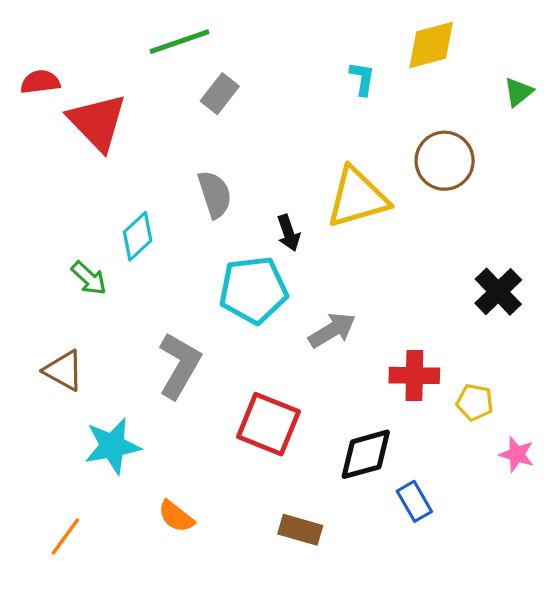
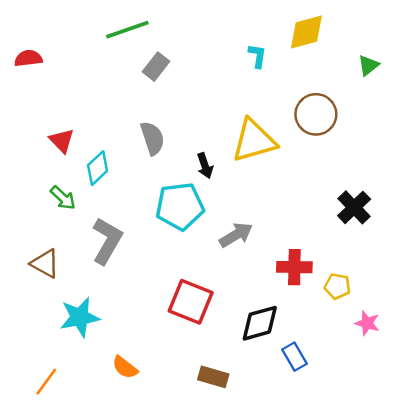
red triangle: (97, 122) -> (62, 141), moved, size x0.6
gray L-shape: (179, 365) -> (107, 241), moved

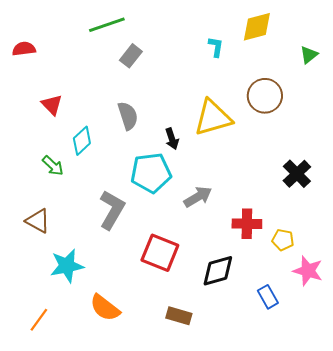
red triangle: (62, 141) -> (52, 105), moved
gray L-shape: (107, 241) -> (112, 210), moved
pink star: (367, 323) -> (308, 271), size x1.4
blue rectangle: (294, 357) -> (268, 297), moved
orange semicircle: (125, 367) -> (105, 308), size x1.4

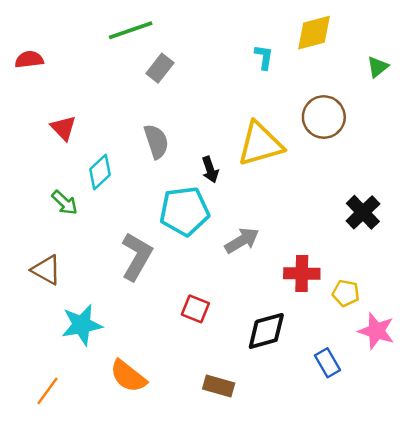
red square: (160, 253) -> (195, 309), size x0.6

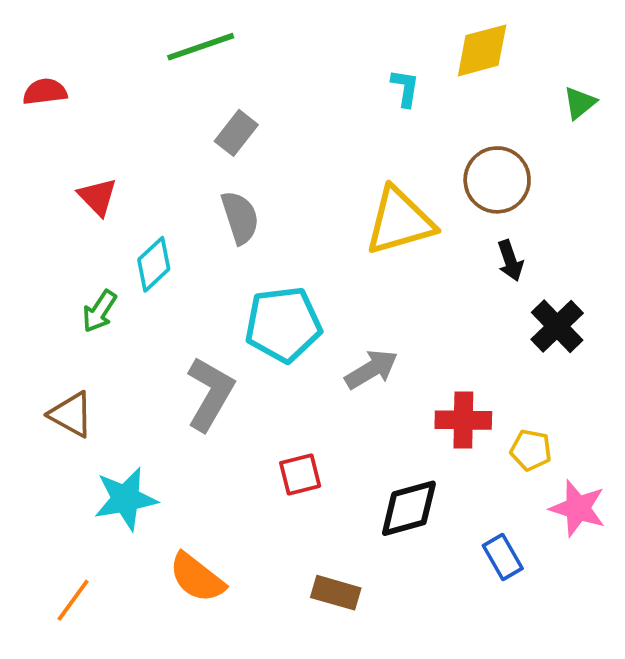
gray rectangle: (160, 68) -> (236, 133), moved
black arrow: (210, 170) -> (510, 261), moved
green arrow: (65, 203) -> (99, 311), turned 80
red square: (195, 309) -> (300, 474), turned -36

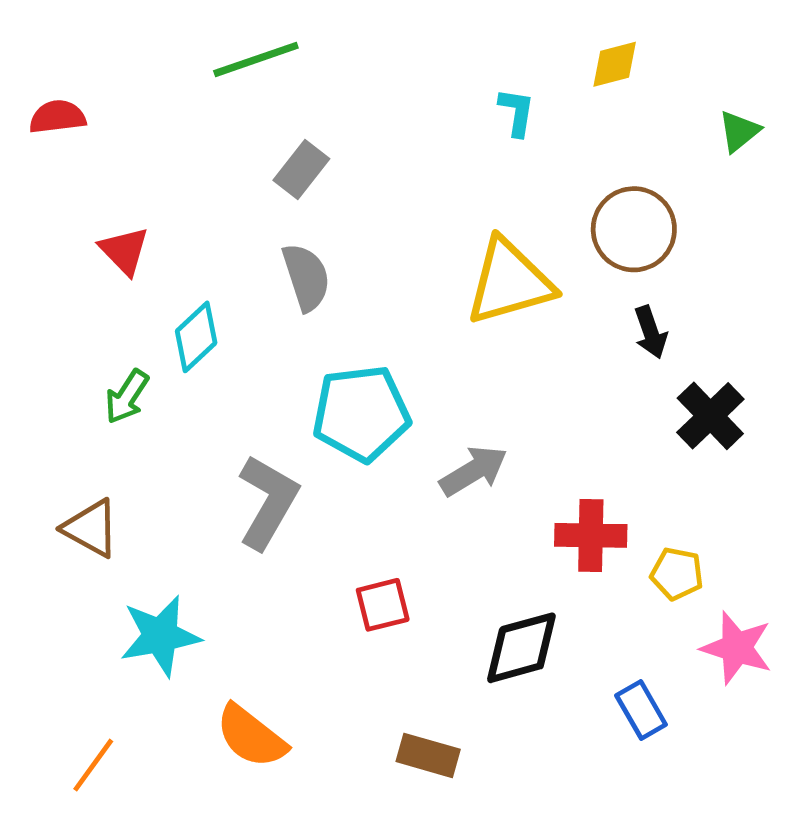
yellow diamond: (482, 50) -> (615, 64), size x0.7

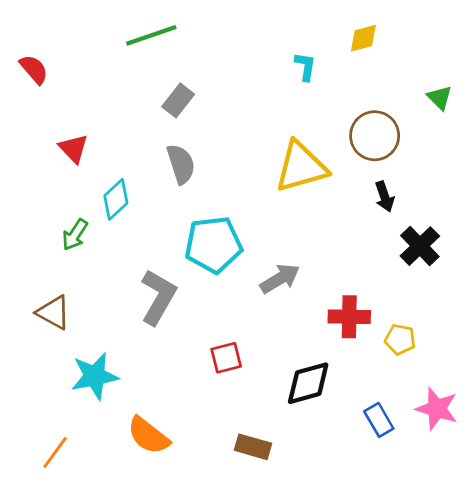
red semicircle: (57, 117) -> (34, 69), turned 56
green triangle: (739, 131) -> (440, 98), moved, turned -36
pink star: (737, 648) -> (437, 409), moved

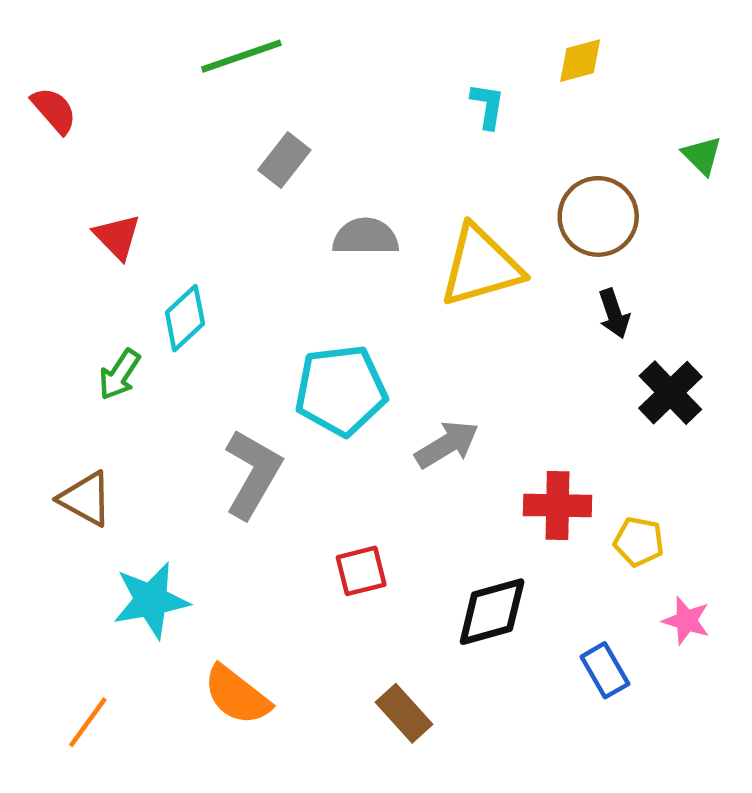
gray semicircle: (181, 164) -> (366, 237), moved, turned -72
pink star: (437, 409) -> (686, 621), moved, size x0.7
brown rectangle: (253, 447) -> (404, 713), turned 32

